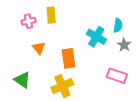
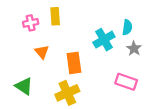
cyan cross: (96, 37) -> (104, 40), turned 30

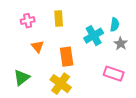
yellow rectangle: (55, 16) -> (59, 19), moved
green triangle: (24, 86) -> (22, 78), turned 48
yellow cross: (67, 93) -> (61, 84), turned -30

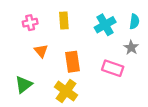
cyan semicircle: (115, 25) -> (134, 22), moved
cyan cross: (94, 36) -> (105, 25), moved
pink rectangle: (114, 74) -> (113, 68), moved

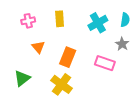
orange rectangle: (72, 62) -> (68, 57), turned 30

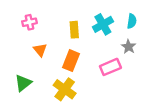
yellow rectangle: (60, 19) -> (74, 30), moved
pink rectangle: (105, 63) -> (110, 67), turned -42

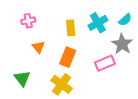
cyan semicircle: (132, 21) -> (125, 20), turned 40
gray star: (129, 47) -> (122, 44), size x1.5
green triangle: (23, 83) -> (22, 78), turned -30

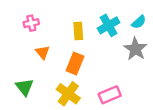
pink rectangle: (105, 63) -> (110, 95), moved

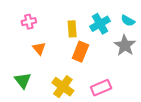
cyan semicircle: (139, 22) -> (128, 21), turned 72
orange rectangle: (75, 63) -> (80, 52), moved

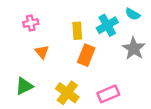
cyan semicircle: (128, 21) -> (133, 14), moved
green triangle: (23, 80) -> (24, 86), turned 42

